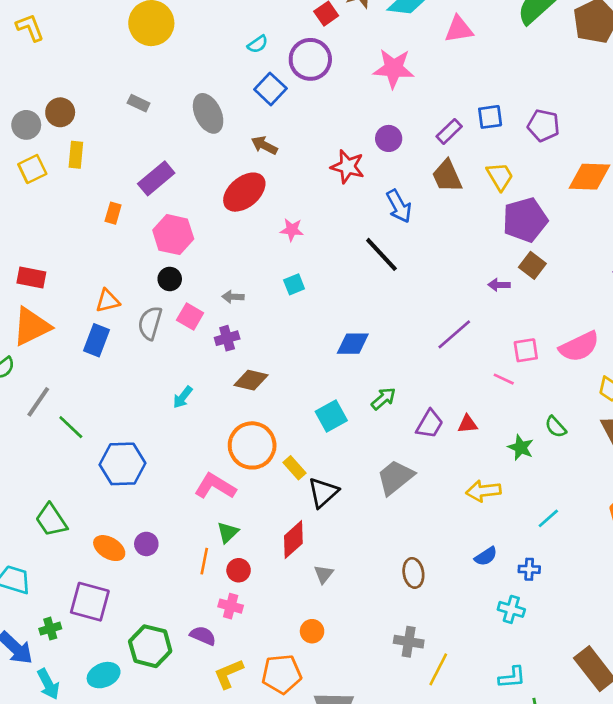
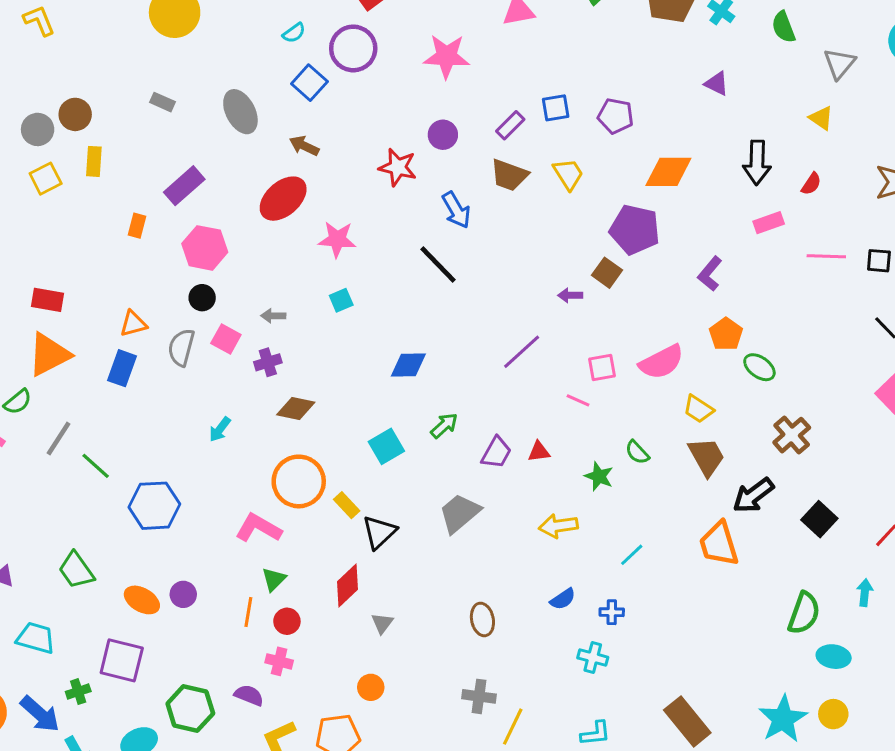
brown trapezoid: (447, 176) -> (509, 175), turned -45
purple pentagon: (525, 220) -> (635, 230), moved, turned 30
pink star: (292, 230) -> (337, 239), size x1.4

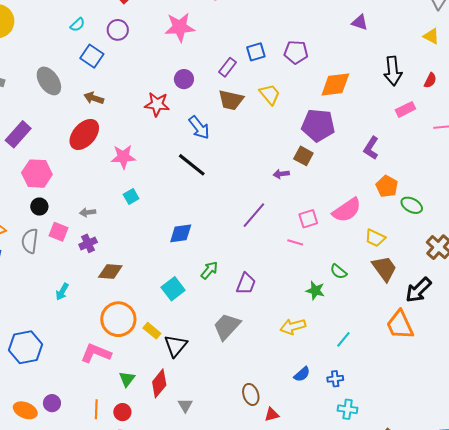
purple circle: (353, 48) -> (118, 30), size x0.7
red triangle: (539, 452) -> (272, 415), moved
green triangle: (274, 579) -> (127, 379), moved
cyan cross: (593, 658) -> (348, 409), moved

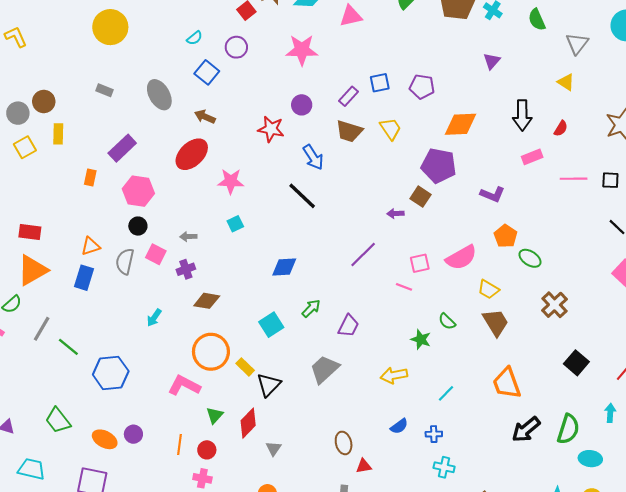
purple triangle: (360, 22) -> (492, 61), turned 48
purple L-shape: (371, 148) -> (492, 194), turned -105
black arrow: (418, 290) -> (526, 429), moved

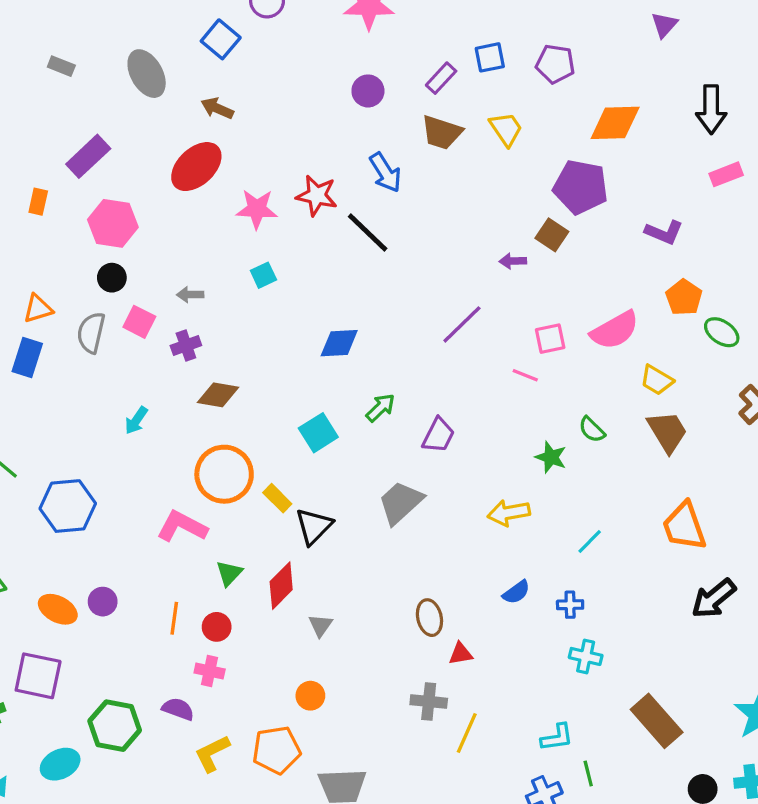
red star: (271, 129) -> (317, 195), moved

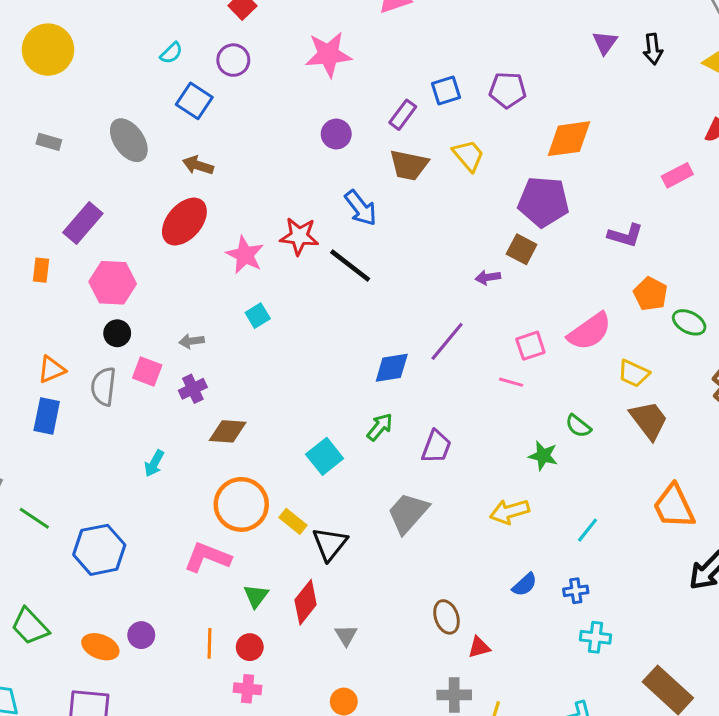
black arrow: (711, 109) -> (653, 49), moved, size x0.7
pink star: (257, 209) -> (245, 255), turned 30
blue diamond: (339, 343) -> (392, 368), moved

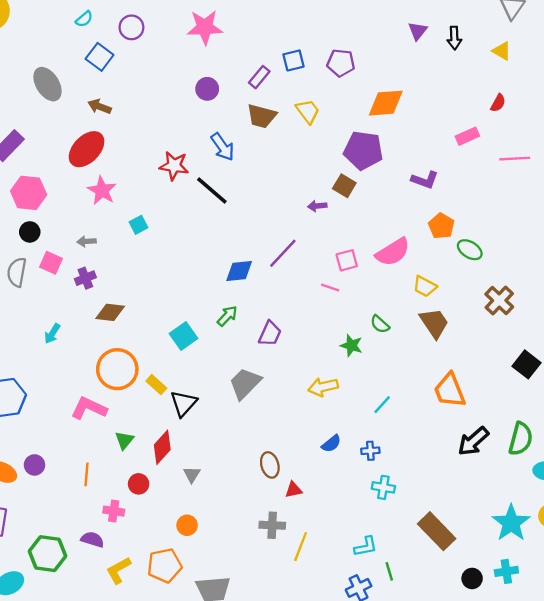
pink star: (245, 255) -> (102, 191), moved
red circle: (250, 647) -> (139, 484), moved

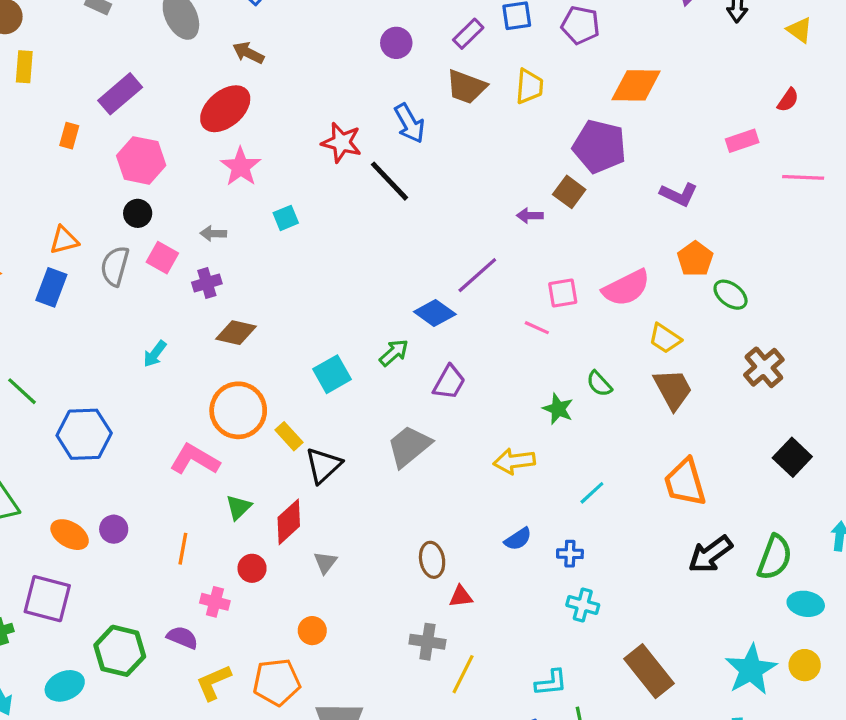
yellow trapezoid: (308, 111) -> (529, 86), turned 36
blue diamond: (239, 271) -> (435, 313), moved, turned 36

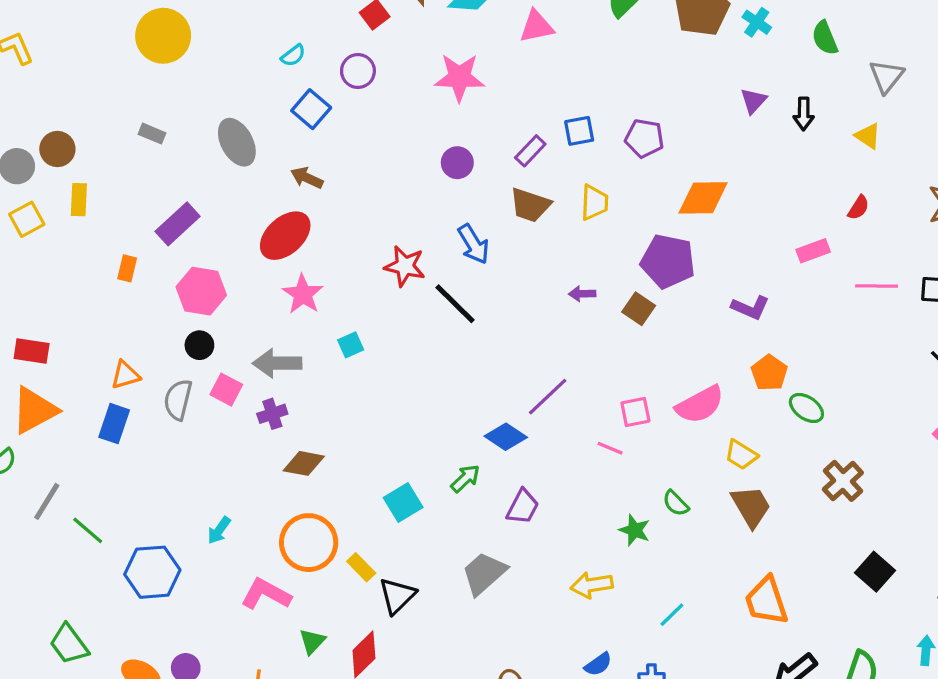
purple arrow: (530, 216) -> (582, 294), moved
gray arrow: (213, 234) -> (277, 363), size x1.8
cyan arrow: (155, 354) -> (219, 530), moved

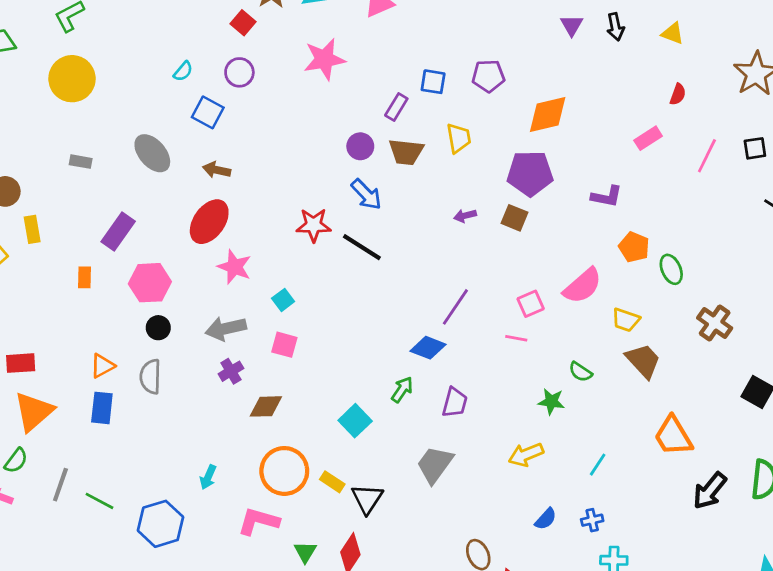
blue square: (579, 131) -> (433, 82), turned 32
purple circle: (457, 163) -> (360, 146), moved
pink line: (877, 286) -> (707, 156), turned -52
pink square: (226, 390) -> (284, 345), moved
green ellipse: (806, 408) -> (671, 269), turned 44

